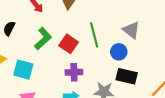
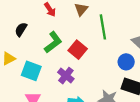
green line: (94, 35) -> (103, 27), moved
purple cross: (74, 72) -> (66, 76), moved, turned 35

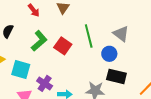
green line: (103, 27) -> (89, 36), moved
purple cross: (66, 76) -> (45, 83), moved

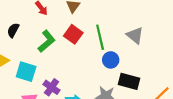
red square: (63, 46) -> (73, 34), moved
blue circle: (109, 54) -> (111, 60), moved

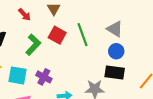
blue circle: (111, 60) -> (116, 51), moved
purple cross: (51, 87) -> (44, 77), moved

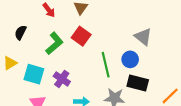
green line: (83, 35) -> (106, 65), moved
blue circle: (116, 51) -> (130, 59), moved

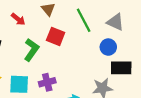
green line: (106, 65) -> (84, 20), moved
purple cross: (62, 79) -> (47, 82), turned -35

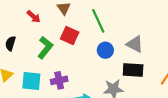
gray triangle: (115, 22) -> (135, 44), moved
blue circle: (108, 47) -> (105, 50), moved

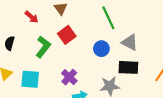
green line: (98, 21) -> (108, 18), moved
red square: (70, 36) -> (67, 35), turned 30
purple cross: (59, 80) -> (69, 77), moved, turned -35

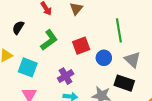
red square: (67, 35) -> (81, 46), moved

